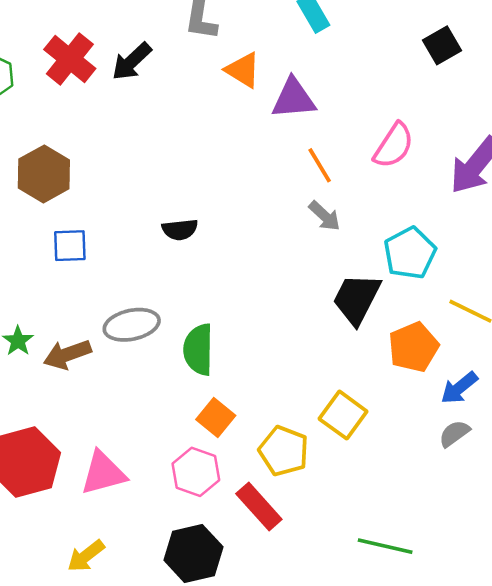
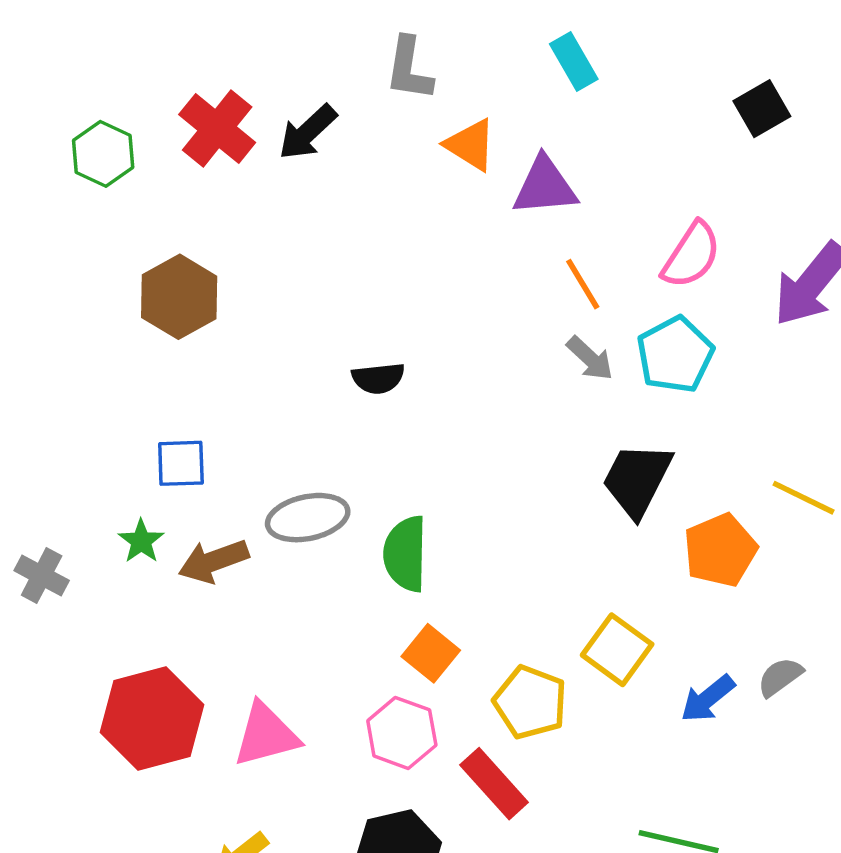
blue square: (70, 246) -> (181, 463), moved
cyan pentagon: (410, 253) -> (675, 355), moved
blue arrow: (459, 388) -> (708, 699), moved

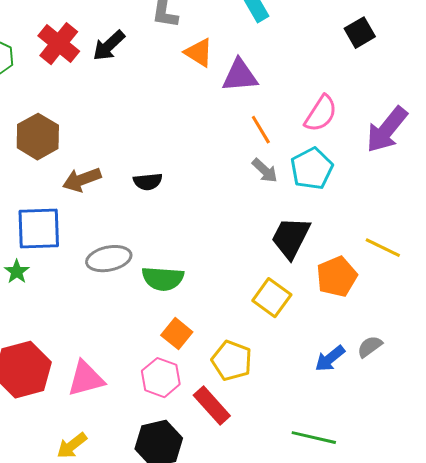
blue square: (181, 463) -> (39, 229), size x1.6
green semicircle: (405, 554) -> (163, 279), turned -87
brown arrow: (214, 561) -> (82, 180), moved
yellow square: (617, 650) -> (272, 298), moved

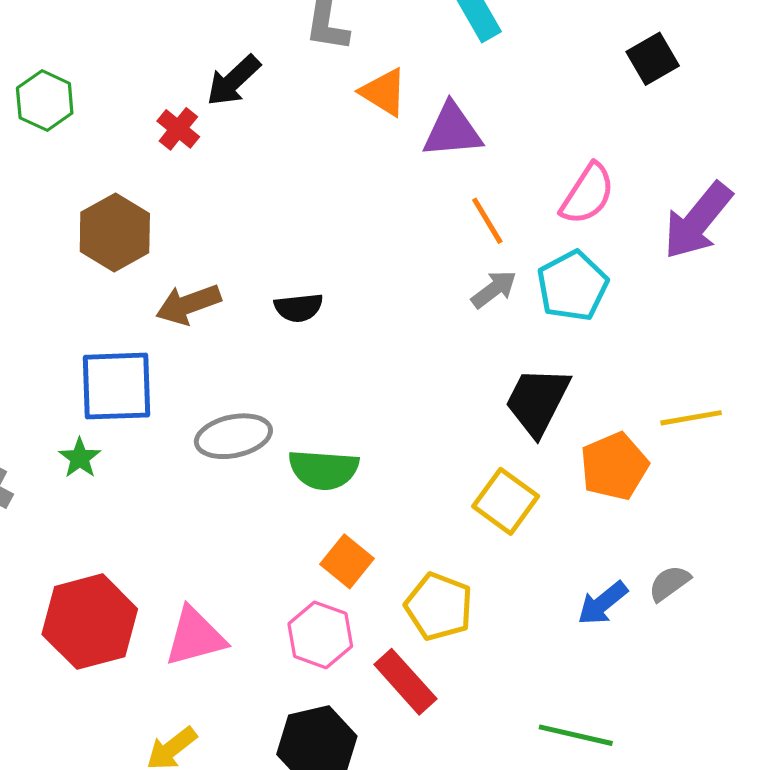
red cross: (59, 44) -> (178, 129), moved, size x0.6
gray arrow: (265, 171) -> (494, 289), turned -80
yellow line: (383, 248) -> (691, 418), turned -36

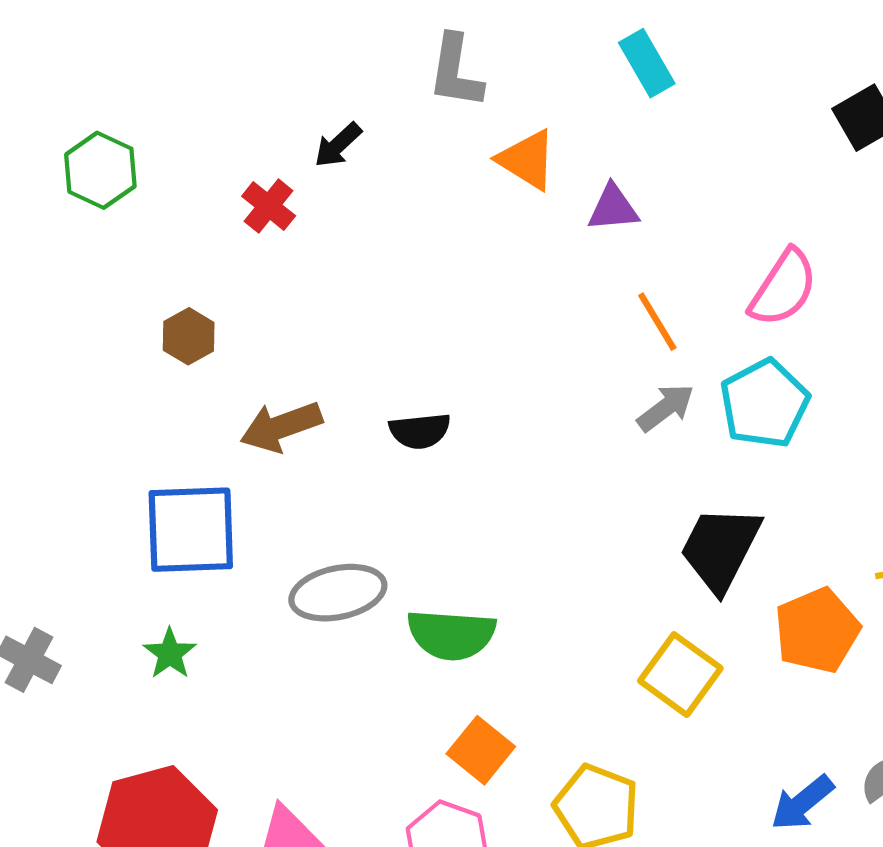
black arrow: (233, 80) -> (338, 145), size x0.7
purple triangle: (452, 131) -> (613, 208), size x0.7
brown hexagon: (115, 232) -> (189, 336), size x0.6
green star: (80, 458) -> (170, 654), moved

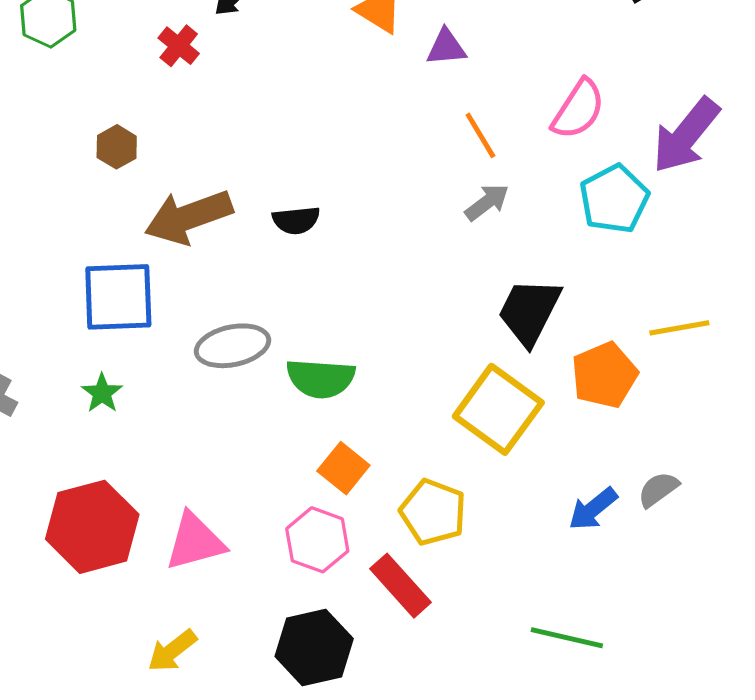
cyan pentagon: (764, 404) -> (614, 199), moved
brown arrow: (281, 427) -> (188, 217), size x1.4
yellow square: (680, 675) -> (498, 409), size x1.4

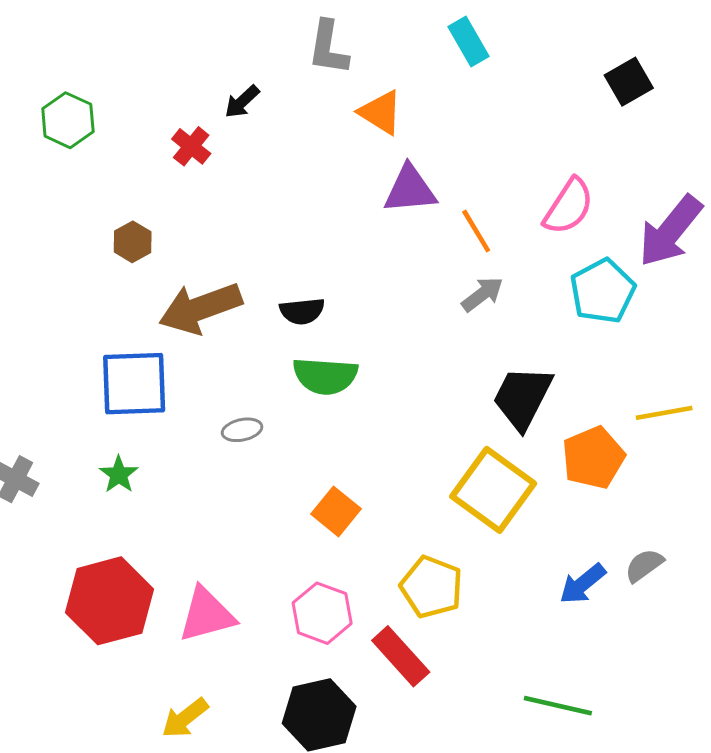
purple triangle: (446, 47) -> (410, 189), moved, size x1.4
gray ellipse: (233, 346) -> (242, 430), size x0.6
green semicircle: (321, 378) -> (325, 376), moved
orange square: (343, 468) -> (336, 511), moved

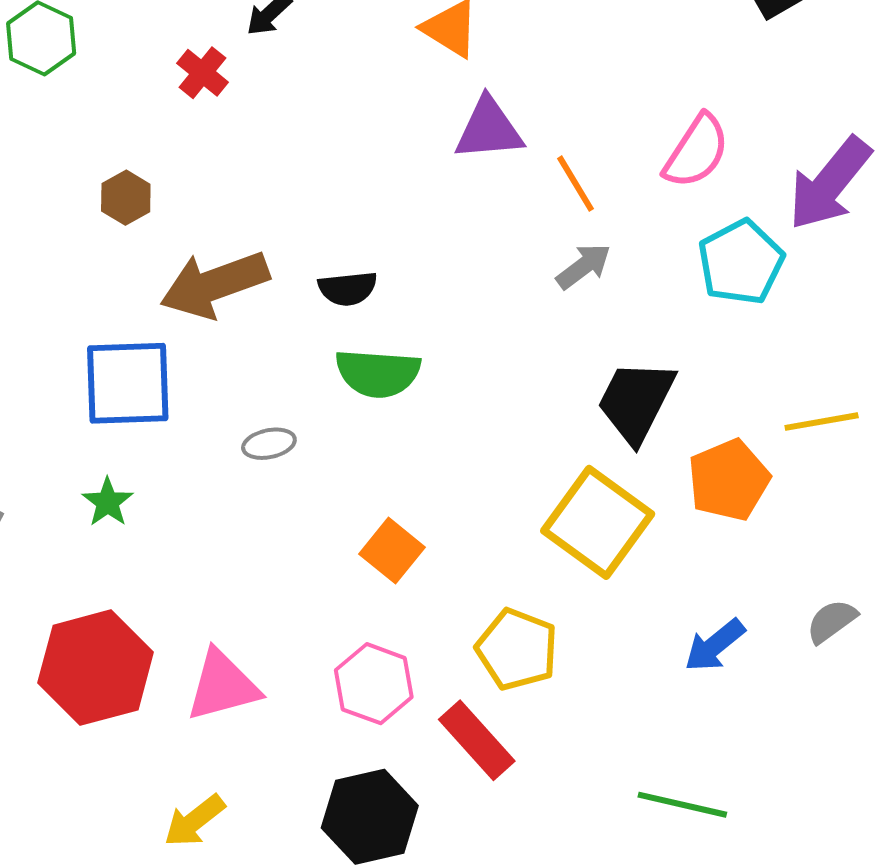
gray semicircle: (644, 565) -> (832, 621), moved

